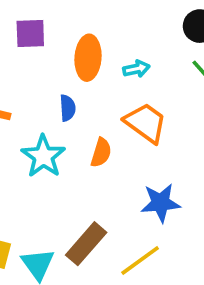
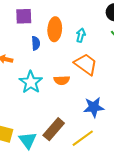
cyan arrow: (136, 69) -> (81, 35), turned -64
blue semicircle: (68, 108) -> (36, 43), moved
orange semicircle: (101, 153) -> (62, 80), turned 70

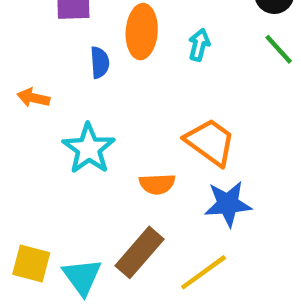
orange trapezoid: (86, 64) -> (210, 142), moved
orange semicircle: (62, 80) -> (157, 184), moved

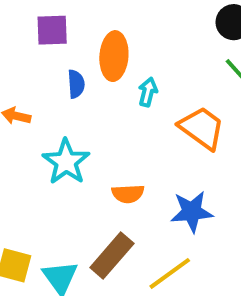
cyan arrow: (199, 45) -> (148, 92), moved
orange trapezoid: (210, 142) -> (202, 128), moved

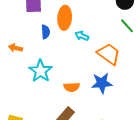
cyan arrow: (148, 92) -> (82, 36), turned -80
blue star: (192, 212) -> (102, 83), moved

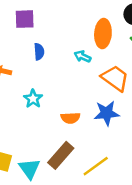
orange ellipse: (65, 18) -> (103, 34), moved
cyan star: (41, 71) -> (33, 99), size x0.7

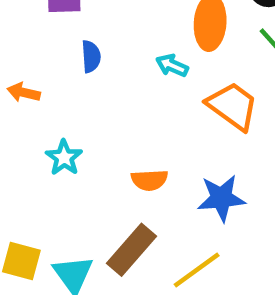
cyan star: (33, 99) -> (64, 158), moved
blue star: (107, 113) -> (221, 198), moved

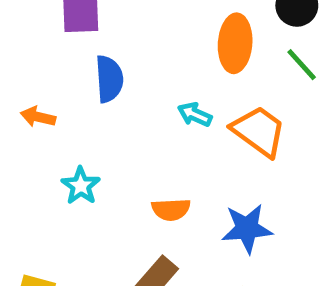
blue semicircle: (91, 56) -> (109, 79), size x1.4
cyan arrow: (172, 65) -> (195, 115), moved

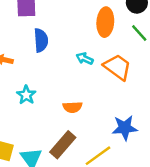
blue star: (247, 228) -> (125, 128), moved

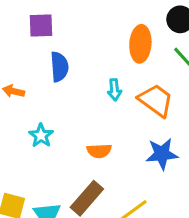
cyan arrow: (85, 59) -> (114, 90), turned -119
blue star: (125, 128) -> (162, 154), moved

